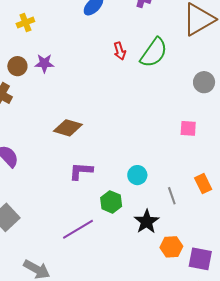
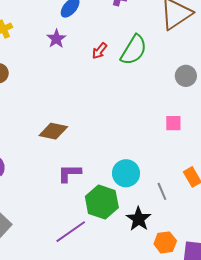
red arrow: (120, 51) -> (99, 51), turned 60
purple star: (44, 63) -> (56, 39), moved, turned -30
cyan circle: (137, 175) -> (126, 173), size x1.4
green hexagon: (111, 202) -> (102, 202), size x1.5

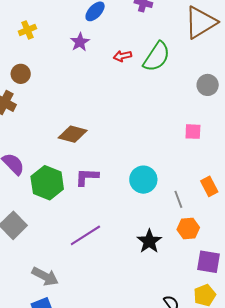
red arrow: (99, 51) -> (122, 56), turned 36
green hexagon: (102, 202) -> (47, 183), moved
black star: (139, 219) -> (149, 241), moved
orange hexagon: (165, 242) -> (188, 228), moved

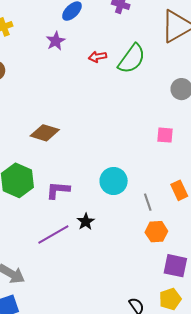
purple L-shape: (87, 177) -> (58, 190), moved
black star: (149, 241) -> (86, 222), moved, size x0.7

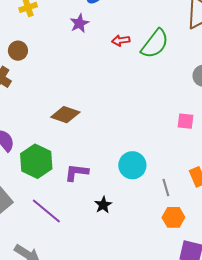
purple line: (53, 234) -> (46, 211), moved, turned 68

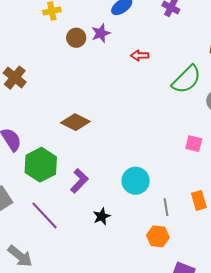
green semicircle: (155, 44) -> (186, 79), moved
brown circle: (18, 51) -> (76, 38), moved
purple L-shape: (77, 172) -> (79, 181), turned 120
orange hexagon: (173, 217) -> (158, 236), moved

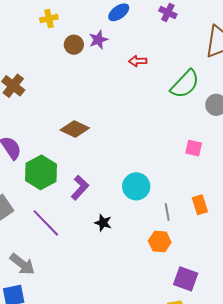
black star: (102, 216) -> (103, 223), turned -30

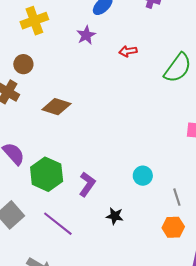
yellow cross: (49, 18) -> (34, 21), size x1.5
brown circle: (74, 45) -> (23, 64), moved
brown diamond: (75, 129) -> (56, 107), moved
cyan circle: (136, 186) -> (143, 176), size x0.7

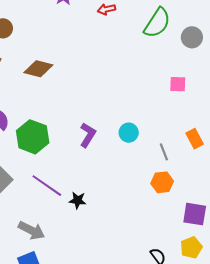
purple L-shape: (87, 184) -> (88, 135), moved
black star: (115, 216) -> (78, 200), moved

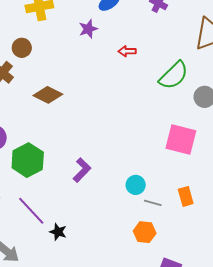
pink square: (178, 84) -> (181, 140), size x1.8
cyan circle: (129, 133) -> (136, 185), moved
gray line: (164, 152) -> (153, 203), turned -66

